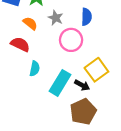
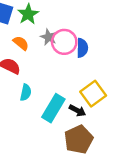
blue semicircle: (86, 17) -> (82, 48), moved
pink circle: (71, 40) -> (64, 42), moved

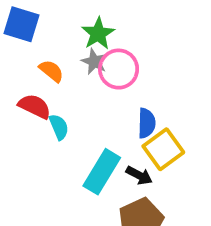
green star: (28, 14) -> (98, 34), moved
blue semicircle: (82, 48) -> (147, 123), moved
cyan semicircle: (26, 92) -> (59, 127), moved, turned -35

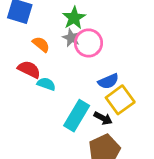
blue semicircle: (147, 123) -> (108, 81), turned 66
cyan semicircle: (59, 127) -> (46, 84), turned -48

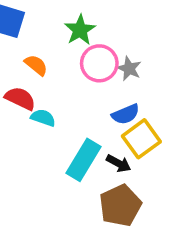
gray star: (71, 38) -> (129, 69), moved

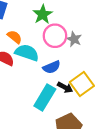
blue semicircle: (126, 114) -> (52, 67), moved
cyan semicircle: (43, 118) -> (27, 53), moved, size x1.5
black arrow: (119, 163) -> (65, 87), moved

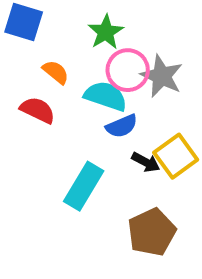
gray star: (74, 39) -> (162, 76), size x1.5
cyan semicircle: (27, 53) -> (106, 96), moved
cyan rectangle: (45, 97) -> (84, 186), moved

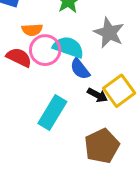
pink circle: (128, 70) -> (45, 50), moved
orange semicircle: (56, 72) -> (32, 30), turned 138
blue semicircle: (122, 126) -> (80, 69), turned 75

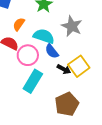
orange semicircle: (32, 30) -> (19, 24), turned 128
pink circle: (45, 50) -> (28, 55), moved

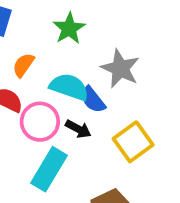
blue semicircle: (52, 51) -> (93, 100), moved
black arrow: (64, 69) -> (78, 129), moved

